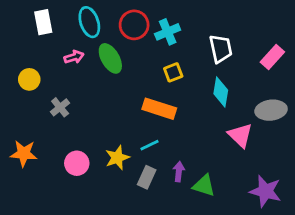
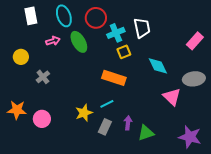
cyan cross: (168, 32) -> (116, 33), moved
white trapezoid: (221, 49) -> (142, 28), moved
cyan diamond: (221, 92) -> (158, 66), turned -35
pink circle: (77, 163) -> (42, 119), moved
green triangle: (204, 186) -> (146, 133), turned -36

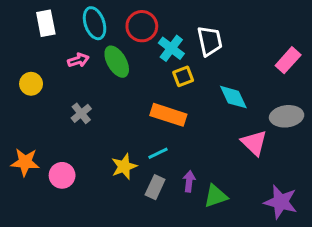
cyan cross: (116, 33) -> (171, 48), turned -30
gray cross: (43, 77) -> (81, 113), moved

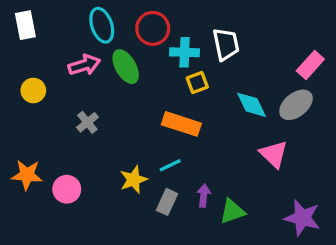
white rectangle: (46, 23) -> (25, 25), moved
cyan cross: (171, 48) -> (185, 52), turned -35
pink arrow: (78, 60) -> (84, 65), size x1.4
gray ellipse: (287, 116) -> (296, 105), moved, turned -32

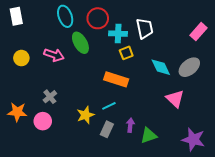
pink arrow: (84, 65) -> (54, 55), moved, turned 36
pink rectangle: (310, 65) -> (198, 32), moved
gray cross: (87, 122) -> (50, 97), moved

